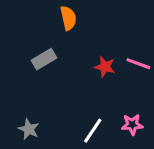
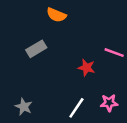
orange semicircle: (68, 18) -> (56, 15), turned 126
red star: (105, 67) -> (86, 68), moved

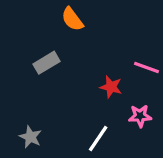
orange semicircle: (56, 15) -> (72, 19), turned 30
pink star: (109, 103) -> (140, 116), moved

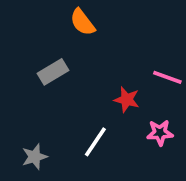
gray star: (30, 137) -> (35, 157), turned 30
white line: (98, 139) -> (95, 142), moved

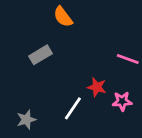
red star: (127, 100) -> (97, 87), moved

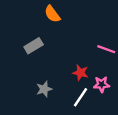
white line: (73, 108) -> (80, 97), moved
gray star: (26, 120) -> (44, 89), moved

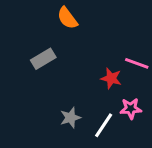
red star: (80, 73) -> (111, 78), moved
gray star: (44, 89) -> (70, 118), moved

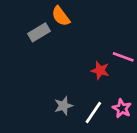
gray rectangle: (43, 59) -> (39, 32), moved
pink star: (131, 109) -> (122, 108), moved, turned 30

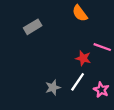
orange semicircle: (61, 16) -> (80, 13), moved
white line: (93, 113) -> (78, 82), moved

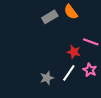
gray rectangle: (33, 27) -> (50, 17), moved
pink star: (101, 90) -> (90, 70), moved

